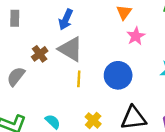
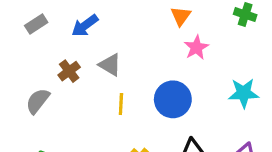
gray rectangle: (15, 18) -> (36, 24), turned 56
blue arrow: (66, 19) -> (85, 26), moved, turned 30
gray triangle: (71, 49) -> (110, 65), size x0.7

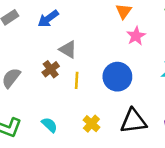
brown cross: (69, 71) -> (51, 69), moved

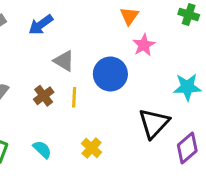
brown cross: (51, 69) -> (44, 96), moved
blue circle: (117, 77) -> (110, 74), moved
black triangle: (133, 121) -> (154, 123), moved, turned -40

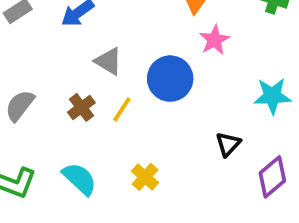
yellow line: (74, 97) -> (122, 109), turned 30
black triangle: (154, 123) -> (228, 144), size x0.6
cyan semicircle: (42, 149) -> (80, 179), size x1.4

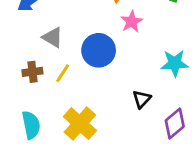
brown cross: (81, 107) -> (32, 72), turned 30
yellow cross: (145, 177) -> (80, 124), size x1.6
cyan semicircle: (80, 179) -> (31, 125), turned 36

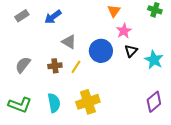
cyan star: (175, 63) -> (154, 60), turned 30
black triangle: (142, 99) -> (131, 51), moved
yellow cross: (80, 124) -> (88, 102), turned 30

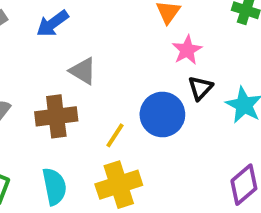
blue circle: (101, 51) -> (162, 114), moved
brown cross: (55, 66) -> (56, 116), size x1.5
yellow line: (76, 67) -> (115, 135), moved

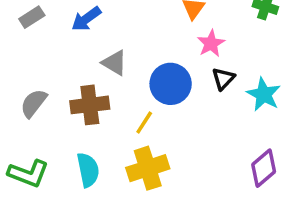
blue circle: (162, 114) -> (171, 84), moved

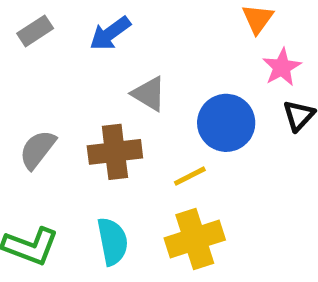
yellow line: (144, 123) -> (190, 176), turned 30

